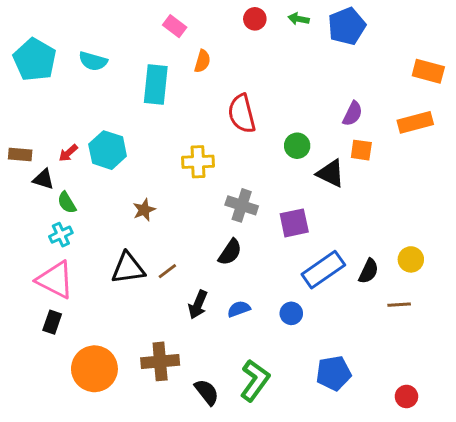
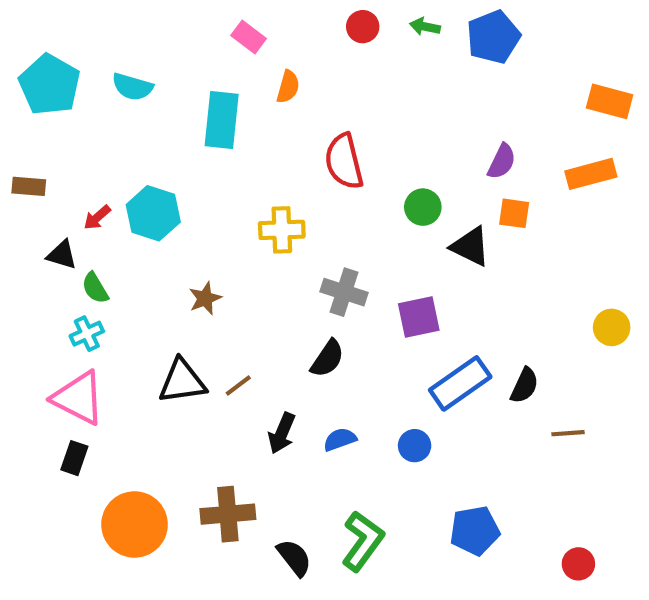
brown rectangle: (20, 154) -> (29, 186), moved
yellow circle: (411, 259) -> (612, 327), moved

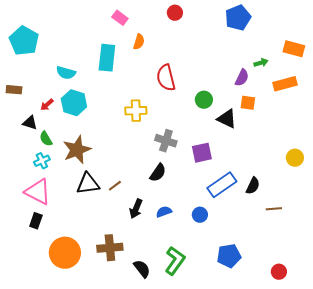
green arrow: (425, 27) -> (261, 63), moved, turned 152
cyan semicircle: (132, 87) -> (66, 73), moved
brown star: (205, 298) -> (77, 150), moved, size x1.8

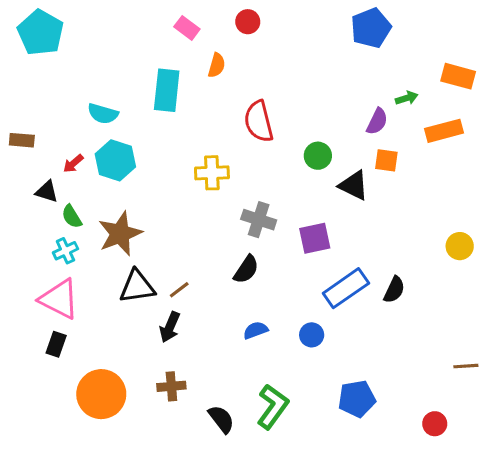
red circle: (175, 13) -> (248, 22), moved
cyan pentagon: (24, 41) -> (41, 33), moved
black arrow: (136, 209) -> (170, 327), moved
brown line: (274, 209) -> (466, 366), moved
brown cross: (110, 248) -> (171, 386), size x0.7

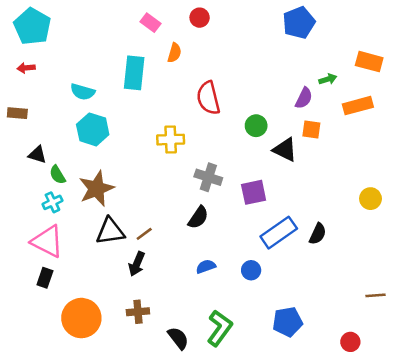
red arrow: (73, 163) -> (26, 68), moved, turned 36

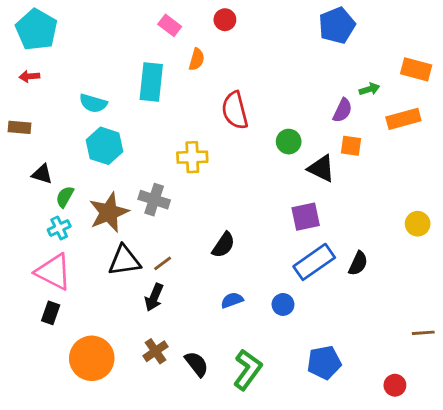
green semicircle: (57, 175) -> (65, 197), turned 60
gray cross: (208, 177) -> (154, 200), moved
purple square: (254, 192) -> (306, 217), moved
brown cross: (138, 312) -> (155, 351), turned -30
black semicircle: (178, 338) -> (197, 364), moved

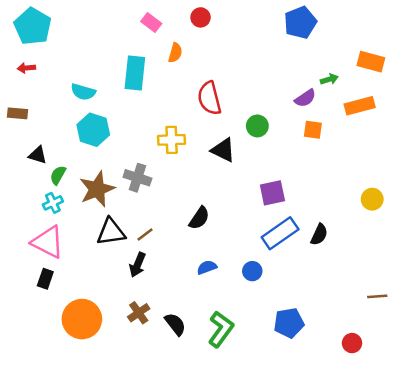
purple semicircle: (343, 110) -> (305, 98), turned 30
black triangle: (321, 168) -> (223, 150), moved

